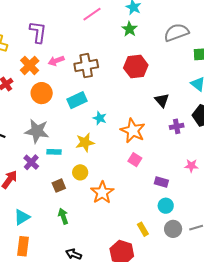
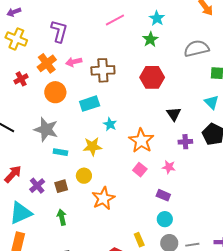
purple cross: (31, 162) -> (37, 186), moved
pink star: (191, 166) -> (169, 167), moved
cyan triangle: (22, 217) -> (21, 213), size x1.4

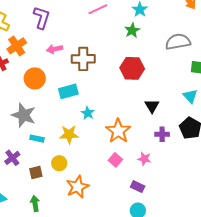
orange cross: (47, 63) -> (17, 46), moved
purple cross: (37, 186) -> (12, 158), moved

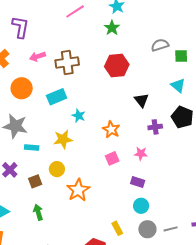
gray semicircle: (178, 42) -> (160, 45), moved, size x0.7
orange star: (118, 131) -> (111, 129), size x0.7
pink square: (115, 160) -> (112, 158), turned 32

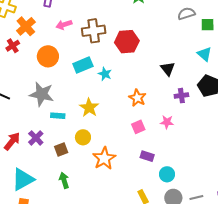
red hexagon: (117, 66) -> (127, 42), moved
cyan star: (79, 116) -> (105, 74), moved
yellow star: (63, 139) -> (89, 108), turned -30
purple rectangle: (138, 182) -> (147, 156), moved

